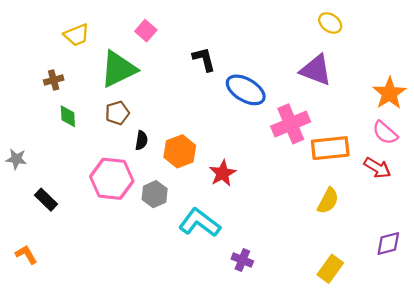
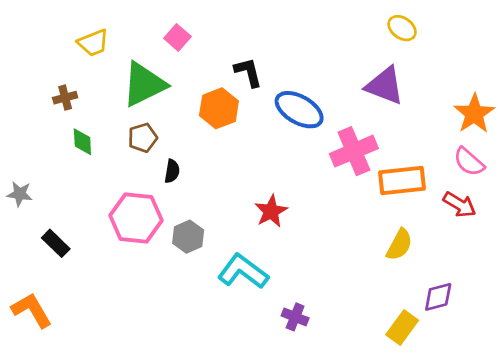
orange hexagon: (180, 151) -> (219, 108), moved
purple diamond: (388, 244) -> (438, 297), moved
orange L-shape: (26, 255) -> (32, 310), size x1.5

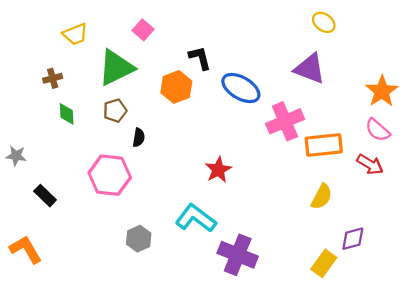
gray hexagon: (188, 237) -> (139, 239), moved
purple cross: (295, 317) -> (238, 255), size x1.8

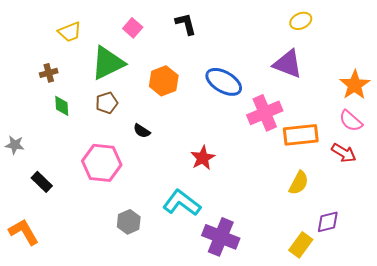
yellow ellipse: (324, 22) -> (301, 21), turned -60
black L-shape: (200, 58) -> (186, 24), moved
black semicircle: (139, 137) -> (142, 131), moved, turned 114

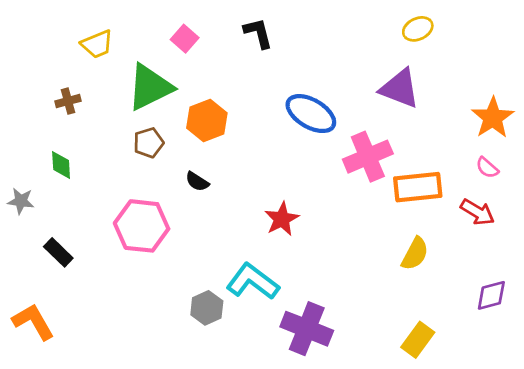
orange hexagon: (164, 81) -> (207, 120), moved
green diamond: (62, 106) -> (61, 165), moved
pink semicircle: (351, 121) -> (487, 168), size x0.7
gray hexagon: (129, 222) -> (207, 308), moved
purple diamond: (328, 222) -> (491, 295), moved

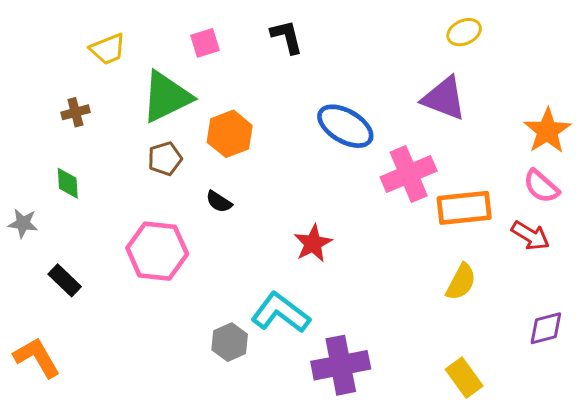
pink square: (185, 39) -> (205, 43), turned 32
pink semicircle: (487, 168) -> (541, 186), size x1.4
purple cross: (307, 329) -> (341, 365), turned -33
yellow rectangle: (418, 340) -> (464, 378), turned -72

